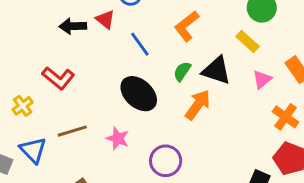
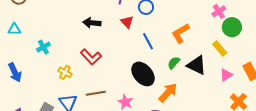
black arrow: (73, 26) -> (92, 23), moved
orange arrow: (198, 105) -> (168, 93), moved
yellow cross: (23, 106) -> (65, 72), turned -32

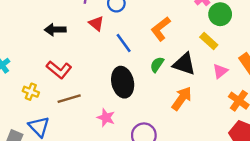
black ellipse: (143, 74) -> (123, 82), turned 35
brown line: (96, 93) -> (69, 99), moved
orange arrow: (168, 93) -> (182, 98), moved

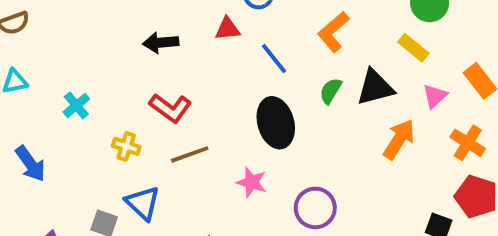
red triangle: (96, 23) -> (227, 29), turned -42
black triangle: (184, 64) -> (375, 87), turned -30
orange arrow: (182, 98) -> (399, 139), moved

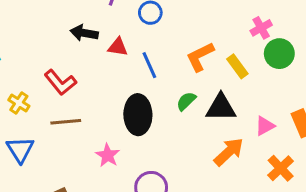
red triangle: (227, 29) -> (118, 47), moved
black arrow: (161, 43) -> (84, 33), moved
yellow rectangle: (413, 48) -> (237, 66), moved

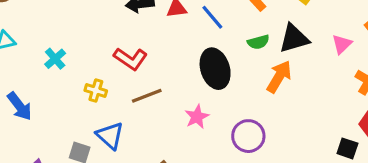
green semicircle: (186, 101) -> (258, 42), turned -135
orange arrow: (229, 152) -> (279, 77), moved
pink star: (108, 155) -> (197, 117), turned 30

